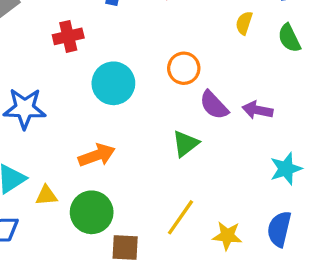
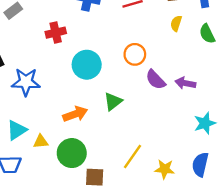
green triangle: (185, 144) -> (113, 101), moved

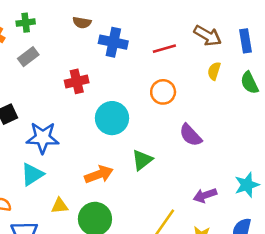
orange circle: (135, 54) -> (163, 92), moved
purple arrow: (185, 83) -> (205, 195), moved, turned -30
cyan triangle: (17, 130) -> (32, 174), moved

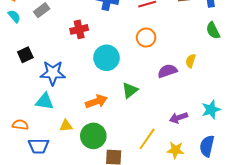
yellow semicircle: (214, 71) -> (191, 61), moved
purple semicircle: (191, 135) -> (167, 71), turned 114
cyan triangle: (32, 174) -> (45, 101), turned 42

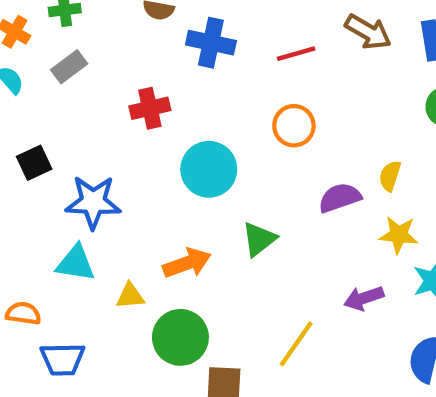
yellow triangle: (66, 126) -> (130, 296), moved
yellow star: (175, 150) -> (399, 235), moved

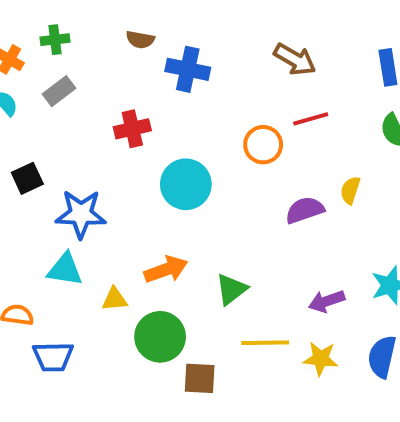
brown arrow: (368, 32) -> (295, 59), moved
red line: (296, 54) -> (311, 119), moved
yellow star: (399, 235) -> (321, 359), moved
green triangle: (259, 239) -> (231, 289), moved
yellow line: (296, 344) -> (265, 343), turned 54

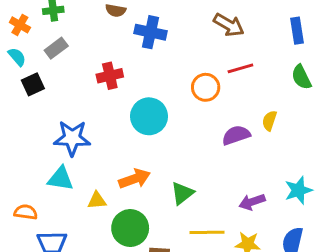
black square: (27, 178) -> (33, 84), moved

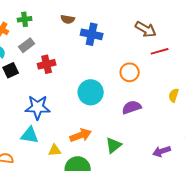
red line: (240, 68) -> (160, 51), moved
red cross: (110, 76) -> (47, 64), moved
purple semicircle: (236, 135) -> (132, 107), moved

